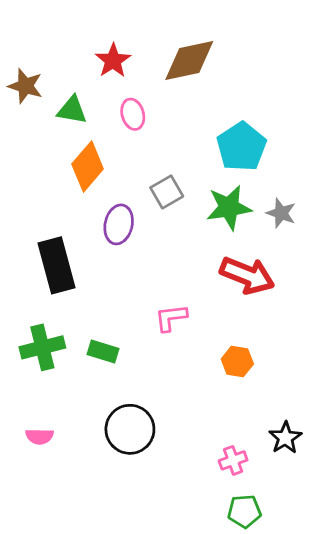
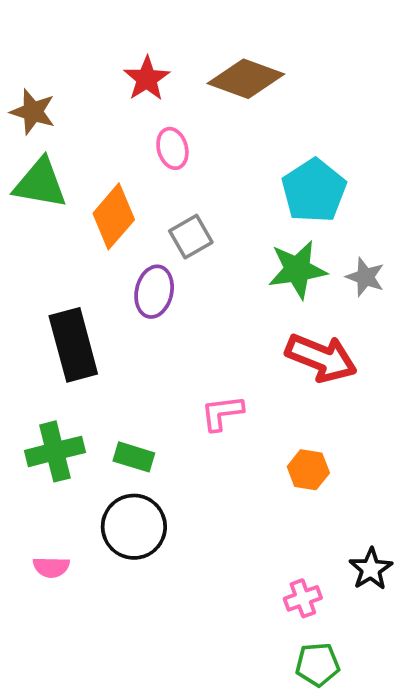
brown diamond: (189, 61) -> (246, 79), turned 32
green triangle: (72, 110) -> (40, 183), moved, size x1.4
gray square: (167, 192) -> (191, 237), moved
black circle: (130, 429) -> (134, 527), moved

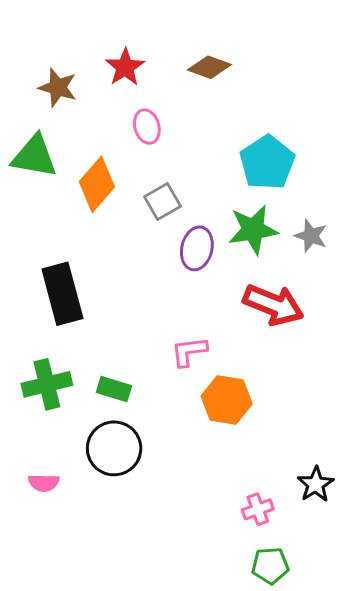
brown diamond: (246, 79) -> (209, 67), size x0.7
brown star: (33, 112) -> (58, 87), moved
purple ellipse: (154, 292) -> (197, 248), moved
orange hexagon: (308, 470) -> (227, 400), moved, size x1.4

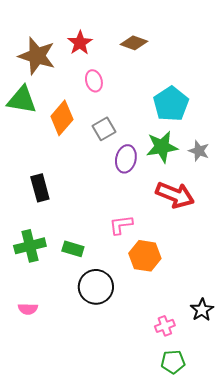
brown star: (58, 87) -> (37, 56), size x1.5
black rectangle: (62, 294) -> (40, 188), size x0.7
black circle: (114, 448) -> (96, 287), moved

